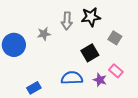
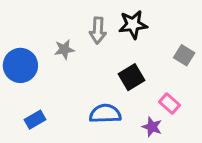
gray square: (115, 38) -> (184, 55), moved
purple star: (100, 80) -> (152, 127), moved
blue rectangle: (34, 88) -> (35, 120), moved

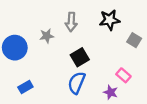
black star: (133, 25) -> (110, 20), moved
black square: (132, 77) -> (80, 57), moved
blue semicircle: (105, 114) -> (77, 83), turned -65

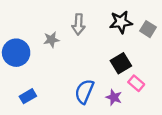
gray square: (134, 40) -> (148, 29), moved
black square: (80, 57) -> (121, 63), moved
purple star: (111, 92) -> (114, 97), moved

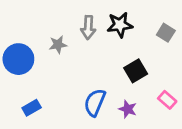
black star: (121, 22) -> (120, 25), moved
pink rectangle: (136, 83) -> (167, 100), moved

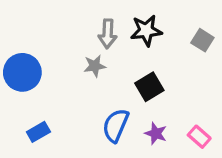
gray star: (58, 45) -> (95, 66), moved
black square: (136, 71) -> (149, 87), moved
pink rectangle: (167, 100) -> (199, 137), moved

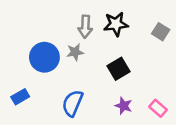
blue circle: (22, 72) -> (44, 57), moved
blue semicircle: (116, 125) -> (73, 103), moved
blue rectangle: (38, 132) -> (20, 97), moved

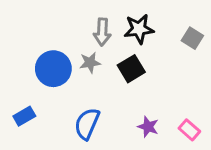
black square: (118, 69) -> (131, 69), moved

